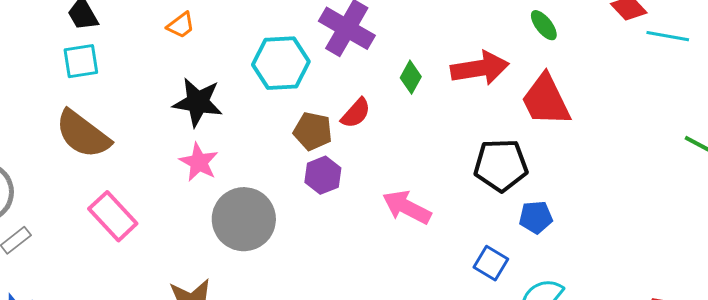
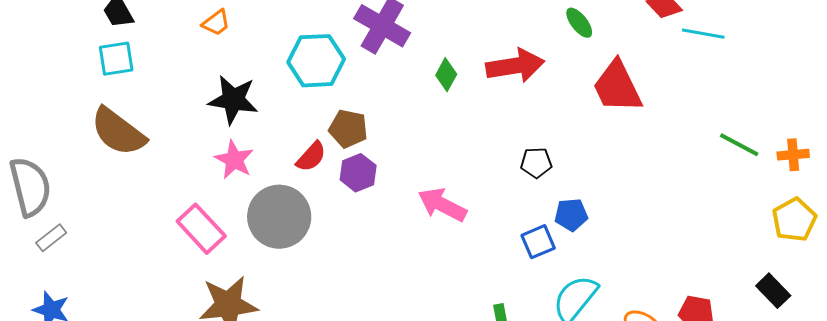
red trapezoid: (546, 100) -> (617, 87), moved
red semicircle: (356, 113) -> (311, 157), moved
black pentagon: (501, 165) -> (536, 163), size x0.6
pink rectangle: (113, 216) -> (201, 229), moved
blue square: (491, 263) -> (538, 242), moved, turned 36

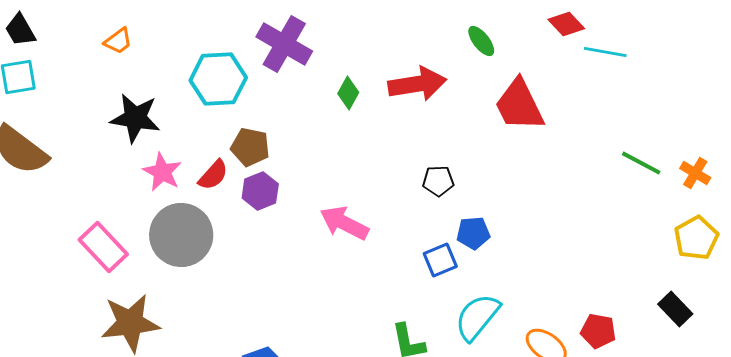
orange cross: (793, 155) -> (695, 173), turned 36
pink star: (234, 160) -> (162, 172), moved

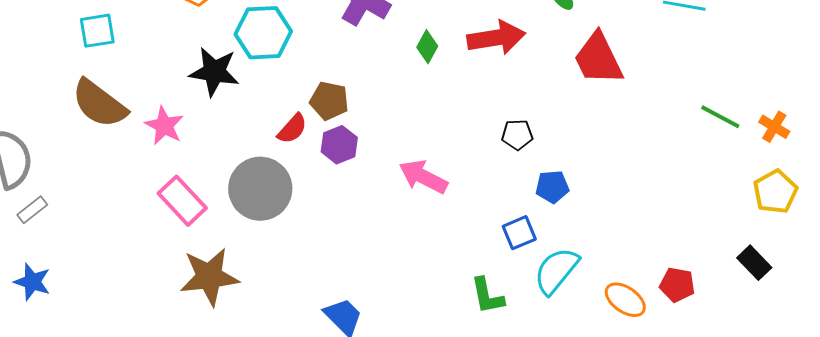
cyan hexagon: (218, 79) -> (263, 33), moved
pink star: (162, 172) -> (164, 126), moved
blue square: (440, 260) -> (519, 233), moved

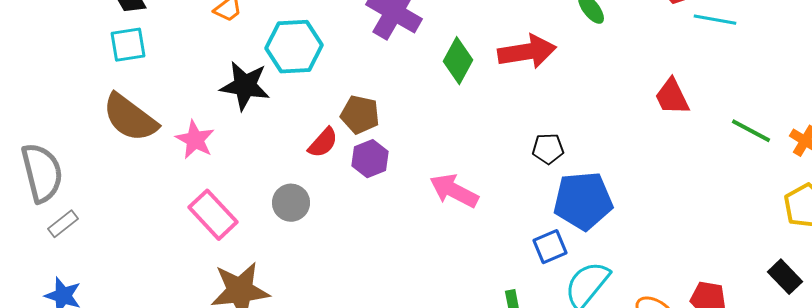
green diamond: (427, 47) -> (458, 61), size x1.4
red trapezoid: (598, 59) -> (672, 97), moved, size x0.7
blue pentagon: (552, 187) -> (583, 201), size x1.8
gray circle: (260, 189) -> (291, 203), size x0.6

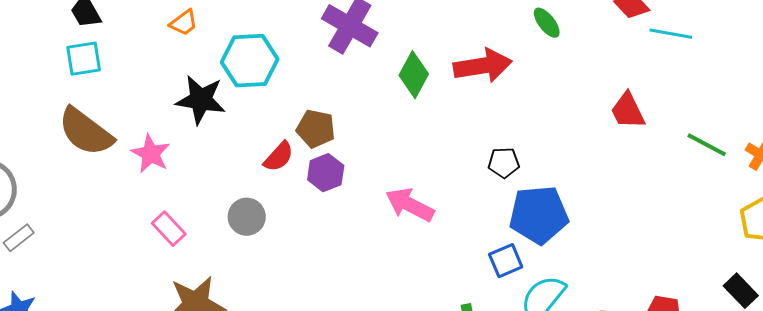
pink rectangle: (213, 215) -> (169, 229), size x0.7

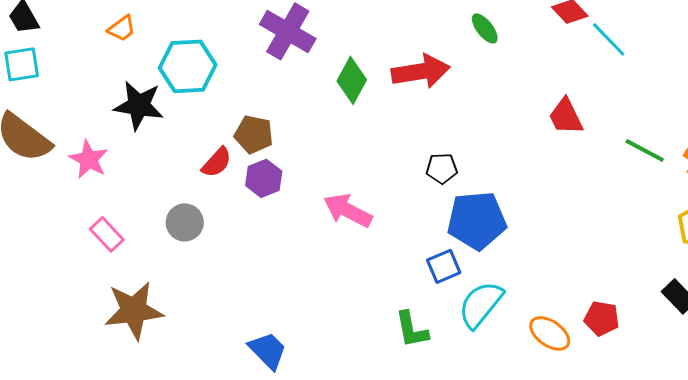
cyan line: (671, 34) -> (609, 39), turned 36

